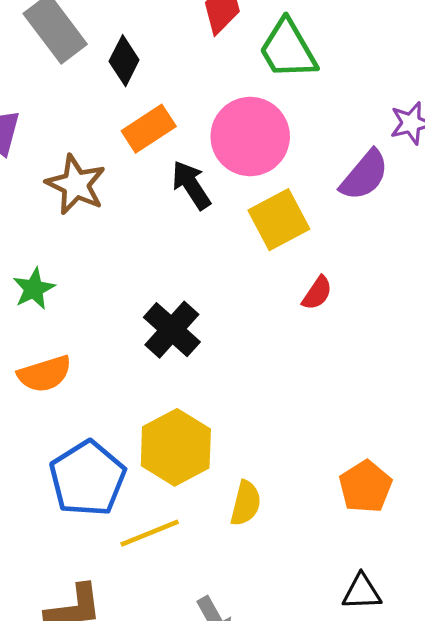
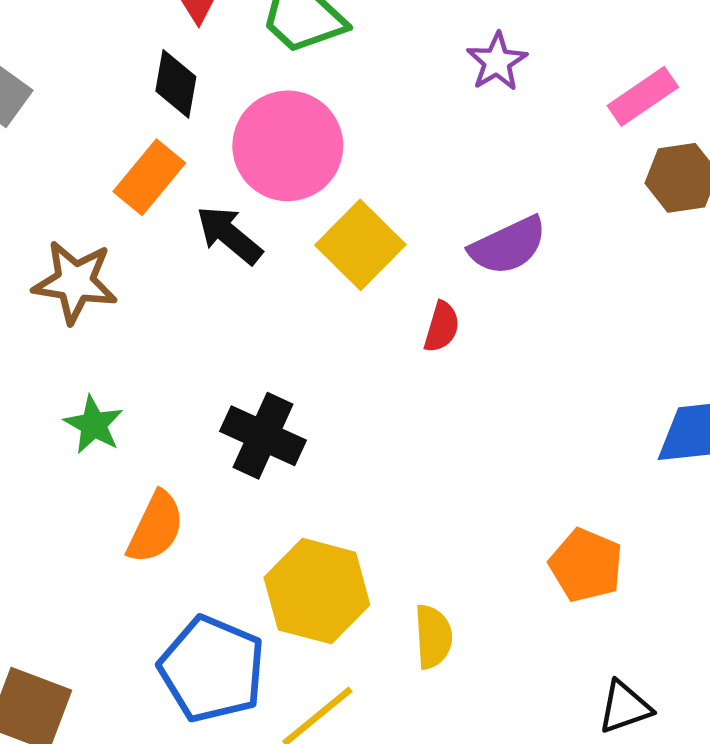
black diamond: (124, 61) -> (176, 84), moved
purple semicircle: (364, 175) -> (508, 246), moved, turned 42
green star: (34, 289) -> (94, 425), moved
orange semicircle: (45, 374) -> (156, 527), moved, turned -30

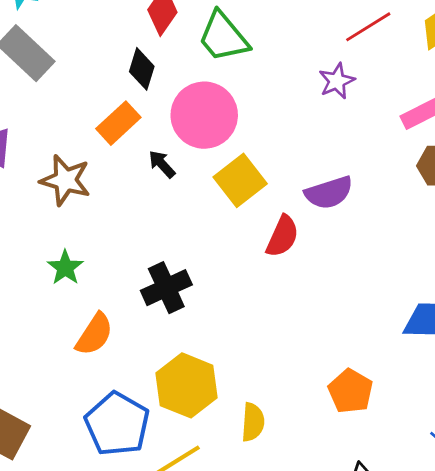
black arrow: (229, 235) -> (162, 164), size x0.7
red semicircle: (442, 327) -> (282, 236), size x1.4
black cross: (263, 436) -> (166, 288), turned 33

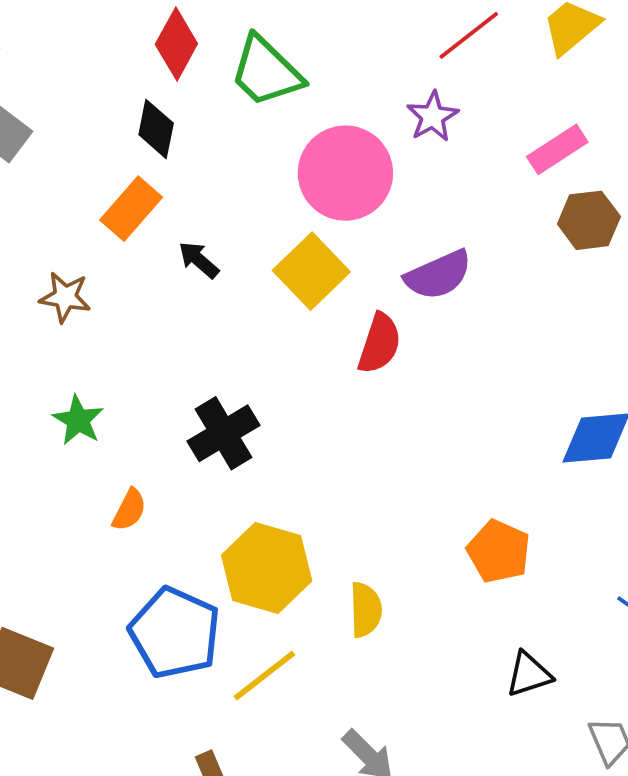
pink circle: (204, 115) -> (345, 173), moved
brown star: (65, 180) -> (65, 297), size x0.7
orange semicircle: (94, 334) -> (129, 510), size x0.7

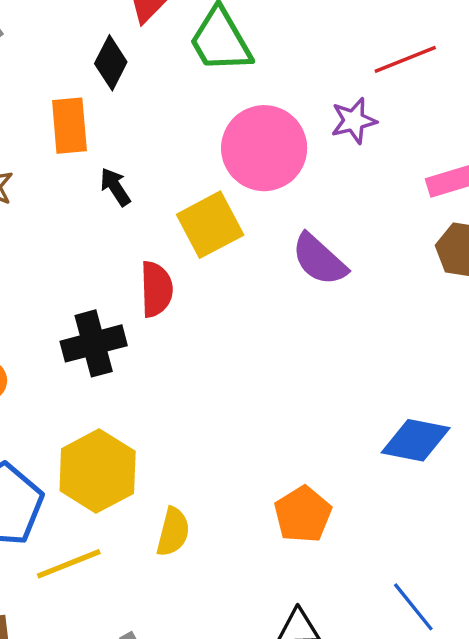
orange rectangle: (131, 209) -> (69, 126), turned -62
purple semicircle: (438, 275) -> (319, 260), turned 50
red semicircle: (379, 343) -> (156, 289), moved, turned -36

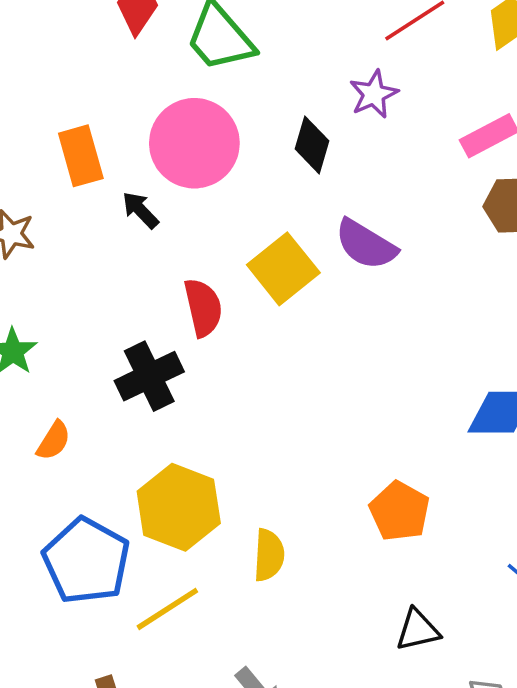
black diamond: (111, 63) -> (312, 145), moved
pink circle: (264, 148) -> (194, 143), moved
yellow square: (210, 225) -> (283, 269), moved

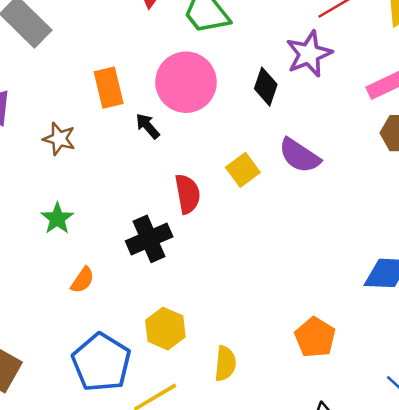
purple star: (374, 94) -> (309, 54), size x1.4
yellow square: (283, 269) -> (243, 170), size x0.7
yellow hexagon: (179, 507) -> (165, 329), size x0.7

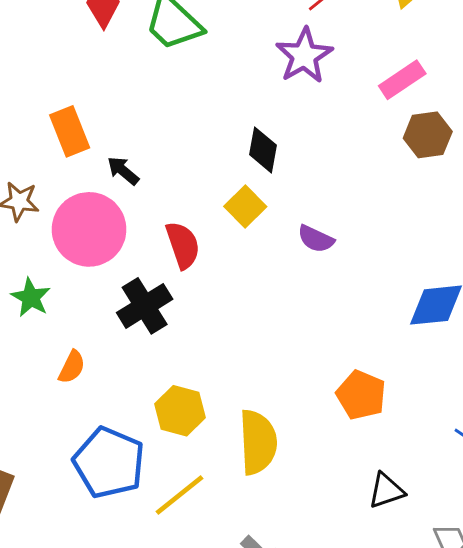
pink circle: (186, 82) -> (89, 229), moved
black diamond: (266, 87) -> (263, 150), moved
purple semicircle: (299, 156) -> (316, 239), moved, size x0.7
yellow semicircle: (225, 363) -> (258, 442), size x1.5

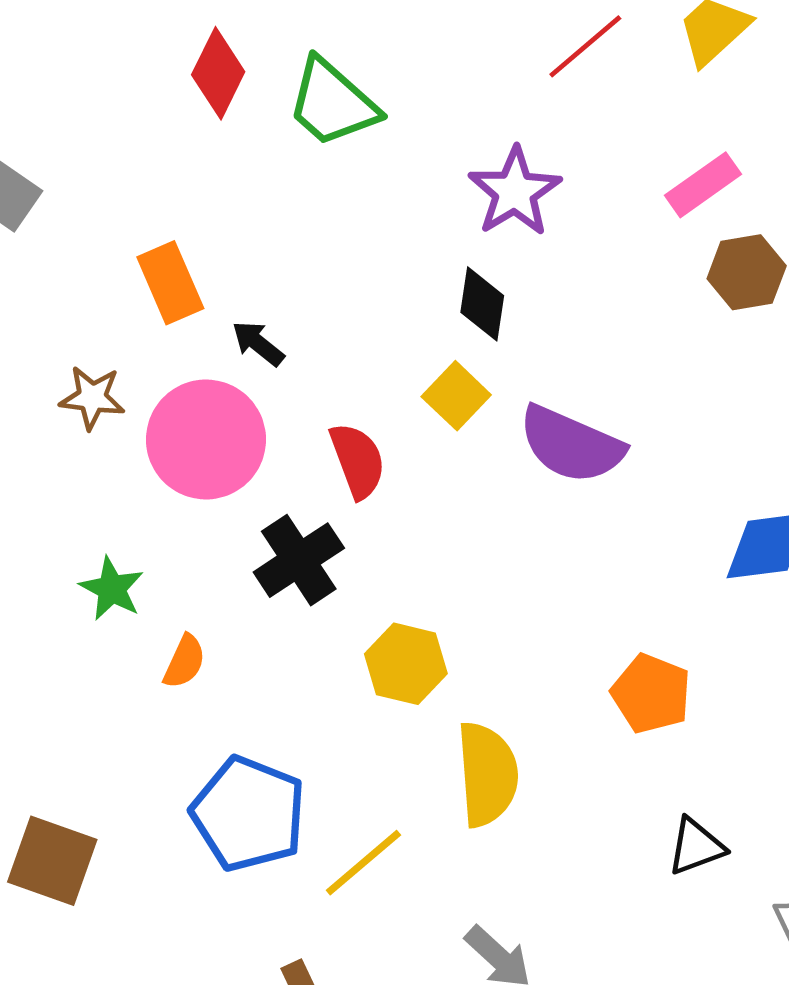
purple star: (304, 56) -> (515, 192), moved
purple semicircle: (316, 239) -> (571, 445), size x1.8
green star: (31, 297) -> (112, 589), moved
yellow hexagon: (180, 411) -> (406, 664), moved

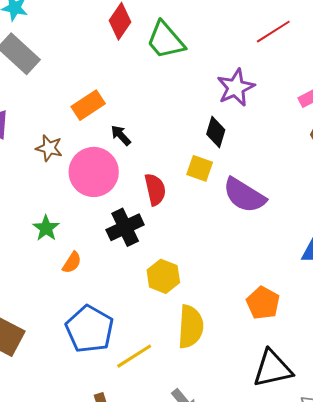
orange rectangle: (170, 283) -> (88, 105), turned 72
yellow square: (456, 396) -> (200, 168), turned -32
black triangle: (696, 847) -> (273, 369), size x1.6

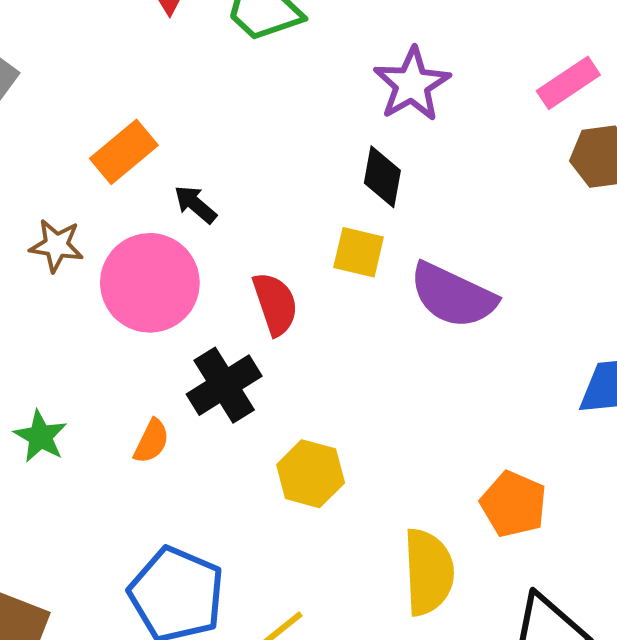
green star: (46, 228) -> (40, 436), moved
orange semicircle: (72, 263) -> (152, 441), moved
yellow semicircle: (191, 327) -> (428, 572), moved

